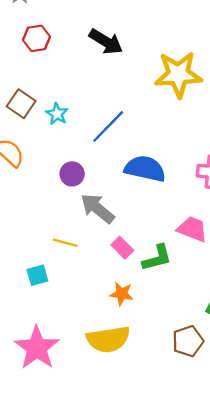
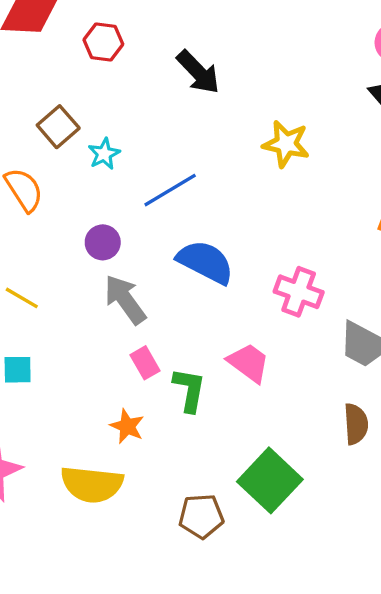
yellow star: (178, 74) -> (286, 144), size x0.7
yellow line: (65, 243) -> (22, 298), moved
green L-shape: (157, 258) -> (189, 390), turned -80

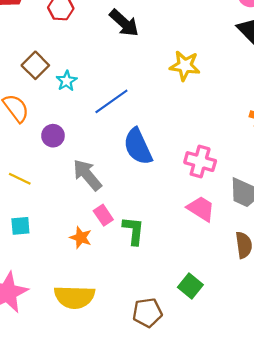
purple circle: (103, 242) -> (53, 136), moved
blue semicircle: (205, 262) -> (138, 147), turned -138
pink trapezoid: (249, 363) -> (201, 209), moved
orange star: (127, 426) -> (81, 238), moved
green square: (270, 480) -> (190, 286), size x0.6

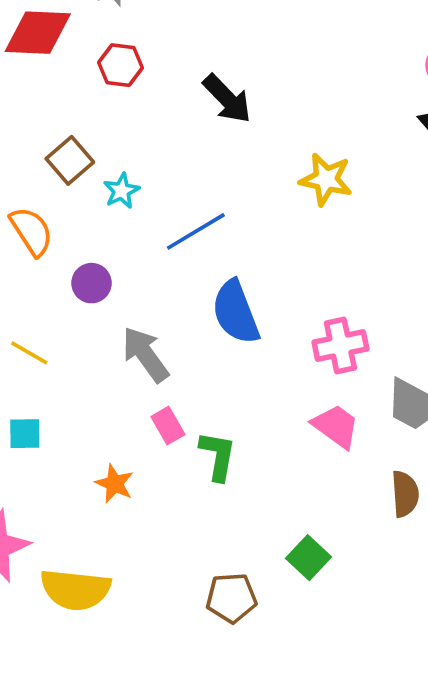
pink cross: (200, 162) -> (340, 346), turned -32
orange star: (81, 238) -> (115, 484), moved
yellow semicircle: (74, 297) -> (75, 590), moved

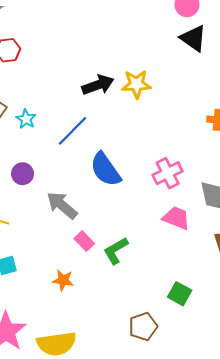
black arrow: (227, 99) -> (98, 85), moved, turned -52
green L-shape: (218, 456) -> (116, 251), turned -116

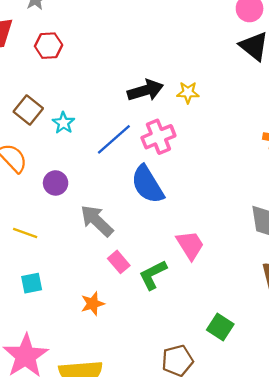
yellow star: (136, 84) -> (188, 92), size x0.7
pink cross: (168, 173) -> (158, 137), moved
pink trapezoid: (176, 218) -> (190, 245), moved, turned 32
orange star: (63, 280) -> (93, 304), turned -30

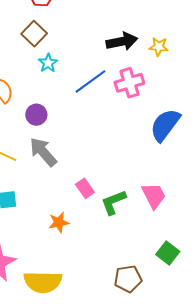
brown square: (28, 110) -> (34, 34), moved
blue semicircle: (147, 184) -> (165, 125), moved, turned 63
gray arrow: (97, 221) -> (43, 152), moved
pink trapezoid: (190, 245) -> (154, 196), moved

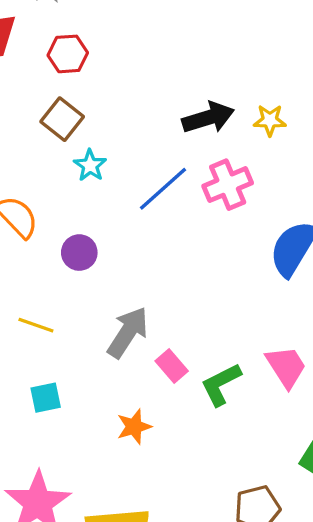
gray arrow: (43, 152) -> (128, 332), moved, turned 80

